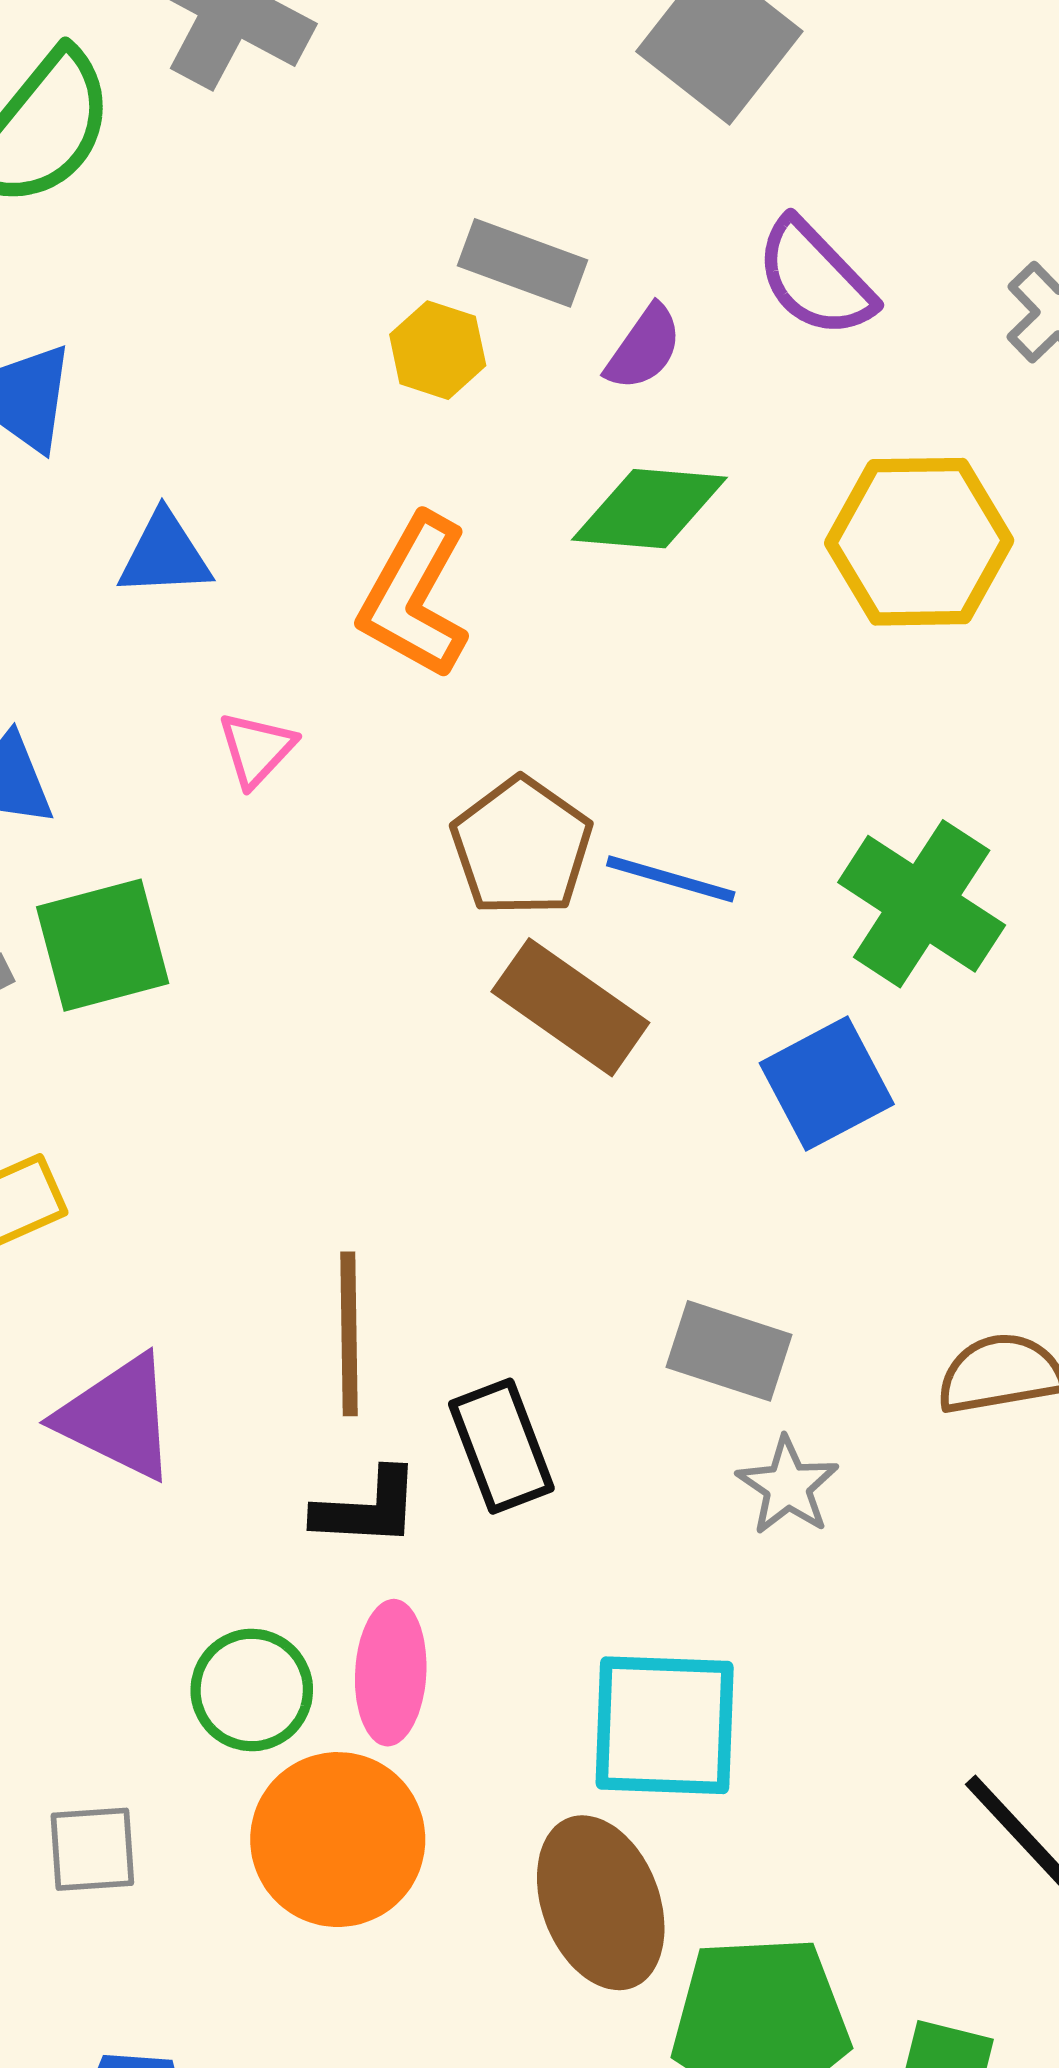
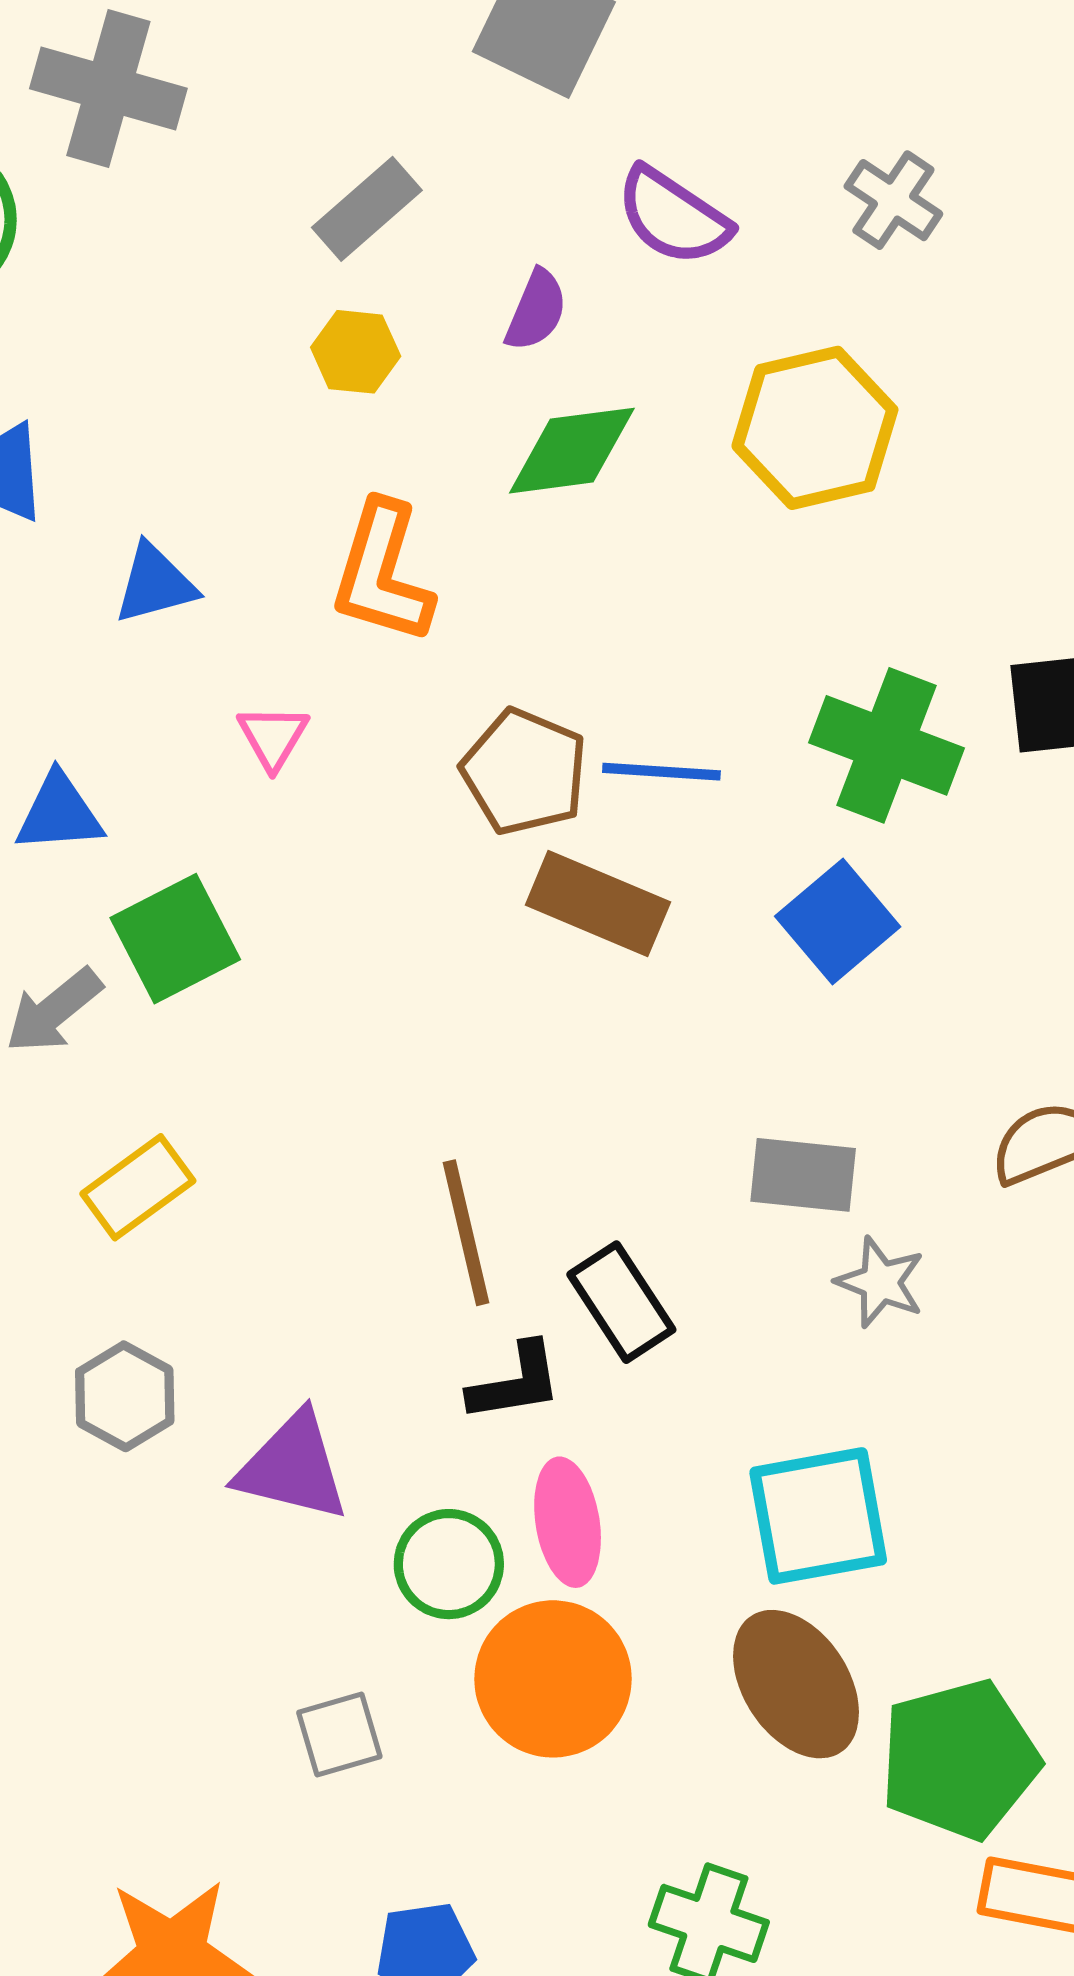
gray rectangle: (523, 263) -> (367, 209), moved, turned -49
purple triangle: (118, 1417) -> (293, 1467), moved

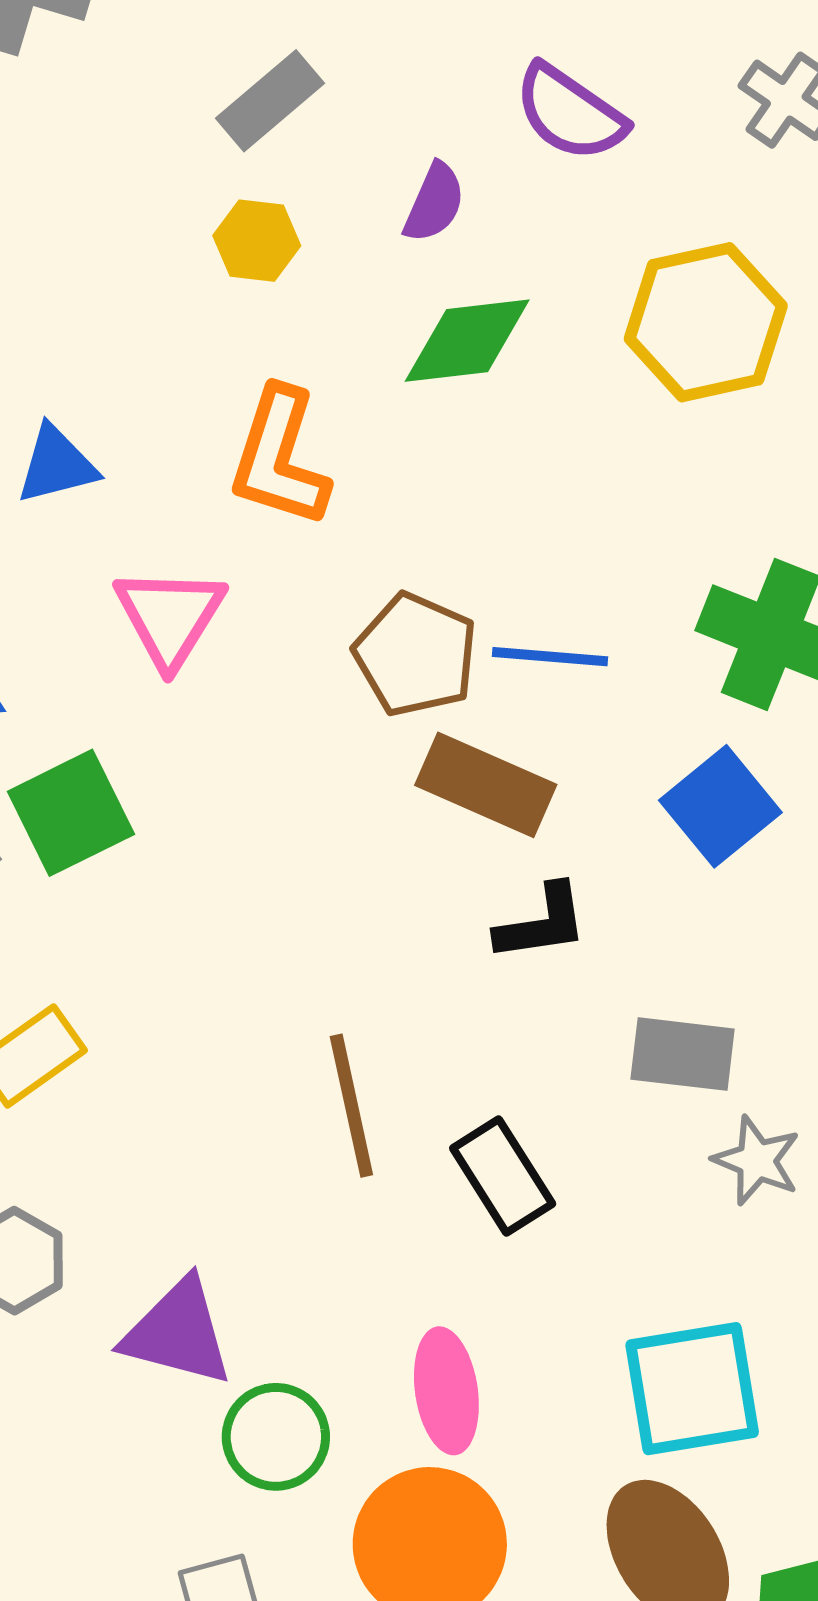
pink triangle: (273, 737) -> (170, 617), size x1.6
black L-shape: (515, 1382) -> (542, 923), moved
green circle: (449, 1564) -> (276, 1437), moved

